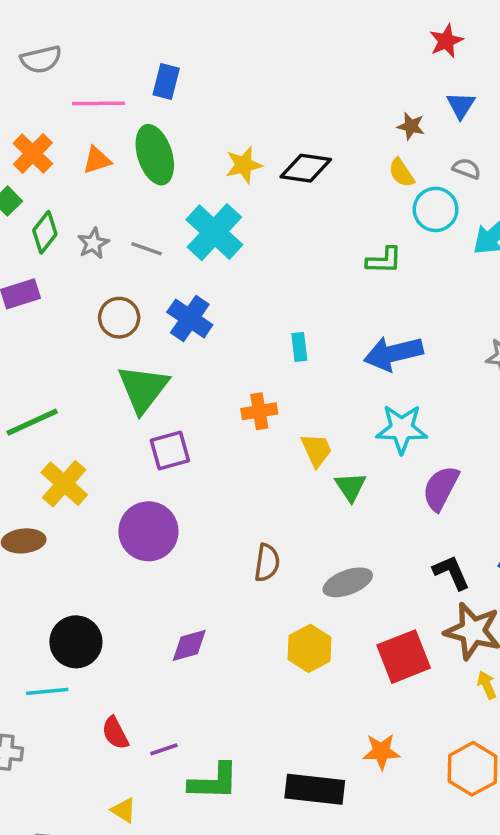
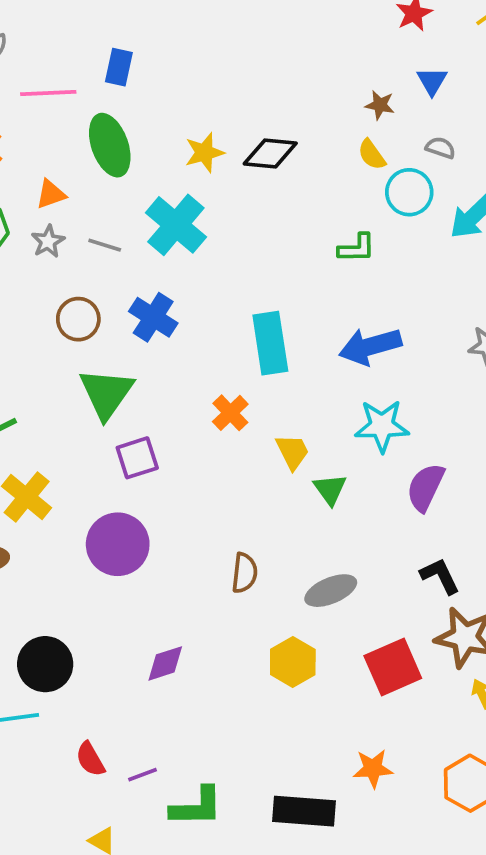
orange triangle: (97, 160) -> (51, 194), moved
cyan rectangle: (299, 347) -> (270, 343), size x2.0
orange cross: (259, 411) -> (230, 413), turned -32

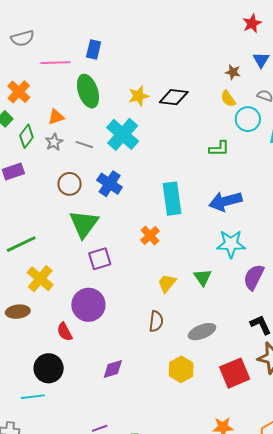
yellow trapezoid: (292, 452) -> (167, 283), moved, turned -115
red semicircle: (90, 759) -> (65, 332), moved

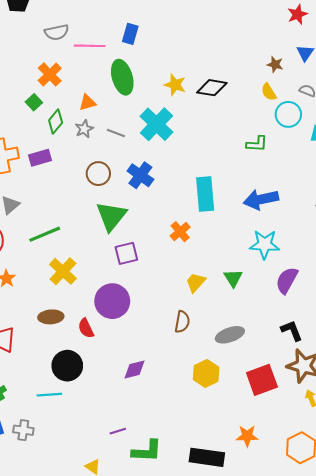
gray semicircle: (22, 38) -> (57, 32), moved
yellow star: (139, 96) -> (175, 85), turned 30
brown ellipse: (18, 312) -> (51, 317), moved

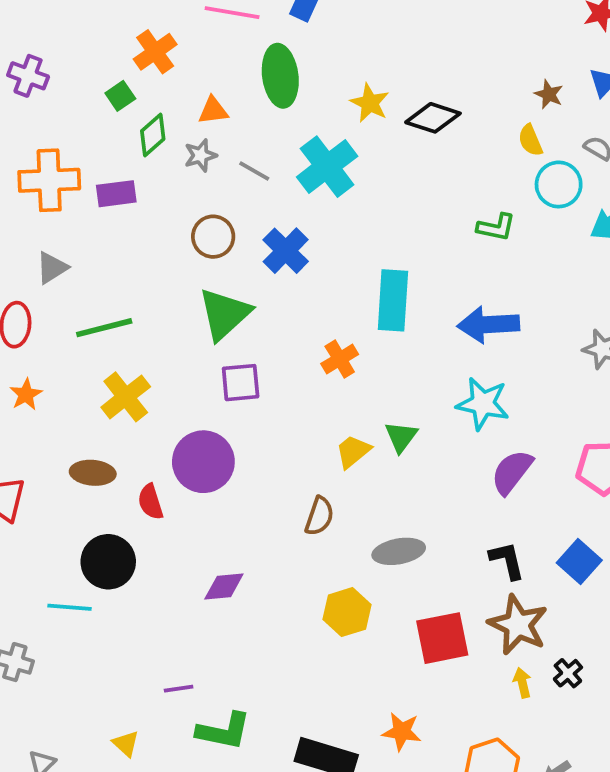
green triangle: (233, 278) -> (401, 437), moved

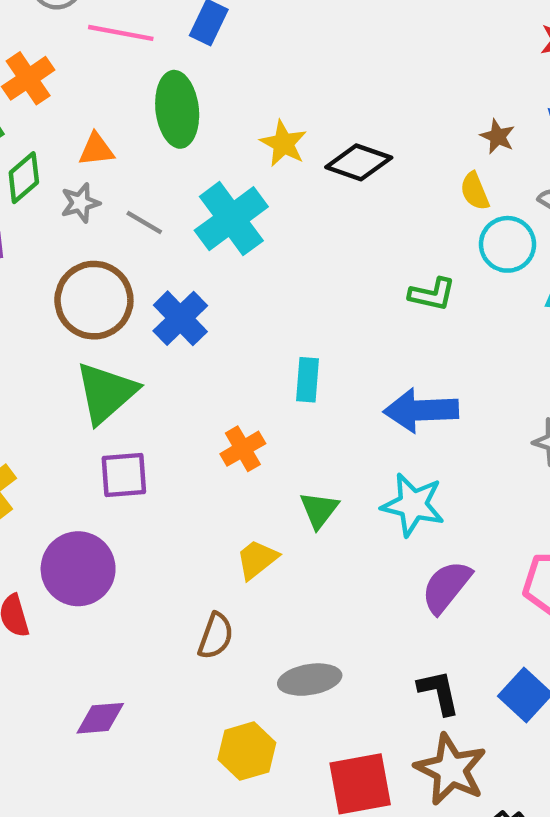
brown circle: (213, 237) -> (94, 300), size x1.5
cyan rectangle: (393, 300) -> (307, 380), size x0.6
green triangle: (401, 437) -> (319, 510), moved

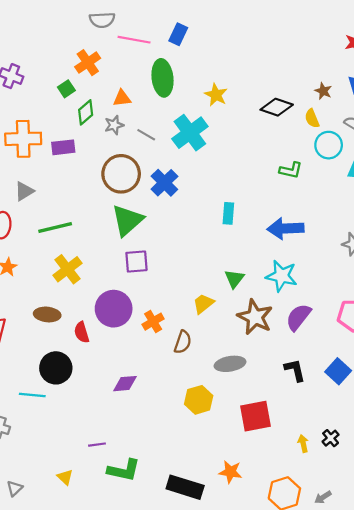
black diamond: (359, 162) -> (277, 107), moved
orange cross: (243, 449) -> (153, 322), moved
brown star: (451, 769) -> (255, 317), moved

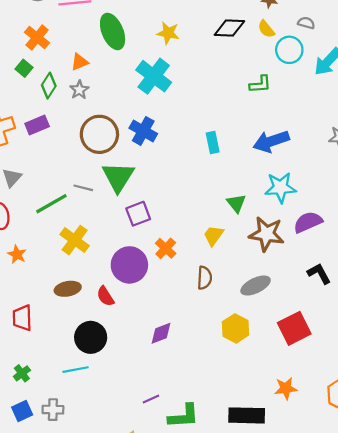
gray line: (146, 135) -> (83, 188), moved
purple semicircle: (298, 317) -> (308, 222), turned 44
orange cross: (153, 322) -> (166, 248), moved

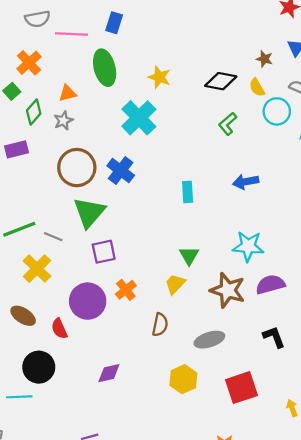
green L-shape: (260, 84) -> (228, 124), moved, turned 135
blue arrow: (271, 141) -> (246, 182), moved, size x0.7
gray line: (83, 188) -> (53, 237), moved
green triangle: (236, 203) -> (189, 255), moved
brown ellipse: (68, 289) -> (23, 316), turned 35

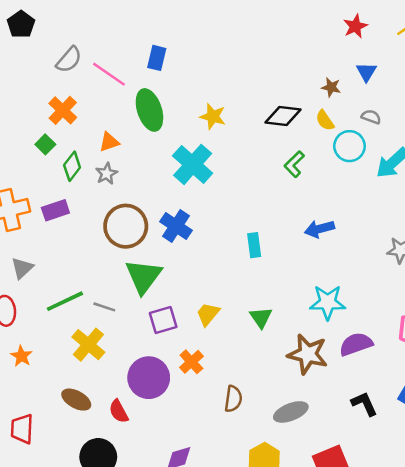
gray semicircle: (37, 19) -> (69, 60), turned -35
pink line: (71, 34) -> (109, 74), turned 36
yellow trapezoid: (175, 284) -> (208, 314), moved

